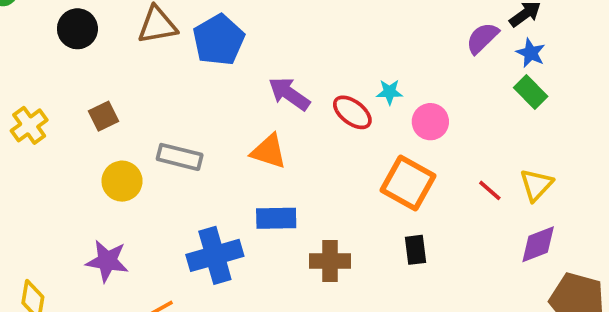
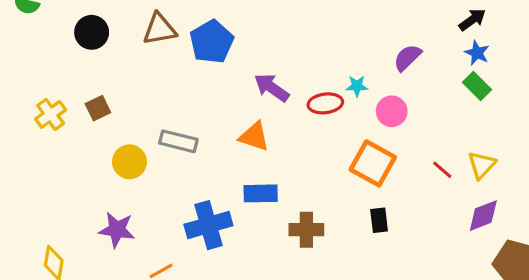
purple semicircle: (482, 38) -> (407, 58), moved
red ellipse: (352, 112) -> (325, 103), turned -44
brown square: (103, 116) -> (98, 108), moved

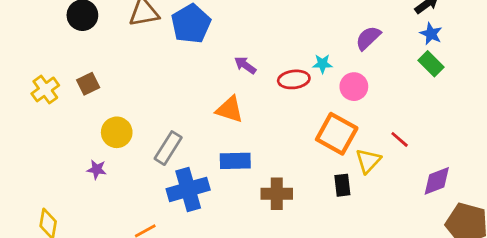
purple arrow: (272, 88) -> (245, 65), size x0.7
gray rectangle: (178, 141) -> (168, 148), moved, turned -72
yellow triangle: (482, 165) -> (368, 161), moved
purple star: (117, 230) -> (97, 169), moved, size x0.6

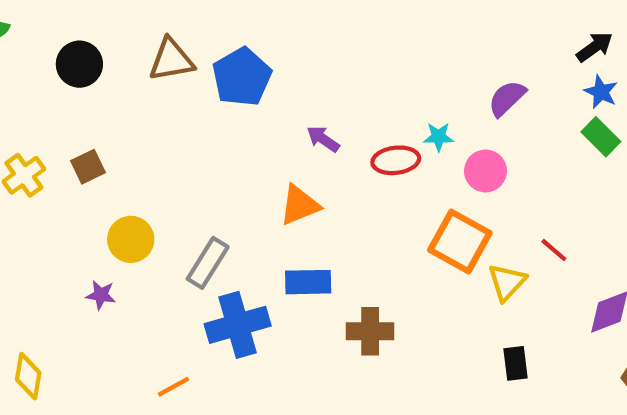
orange triangle: (230, 109) -> (300, 205), turned -40
black rectangle: (342, 185) -> (515, 363), moved

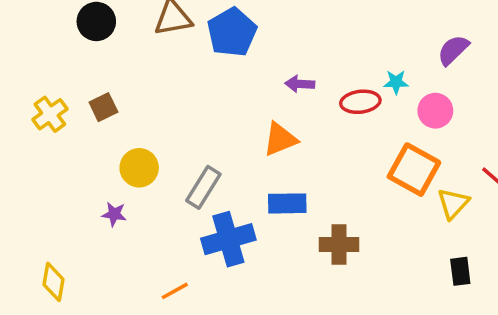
purple arrow: (323, 139) -> (300, 84), turned -32

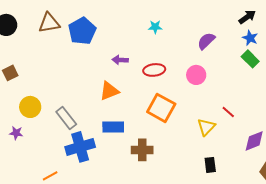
cyan star: (396, 82) -> (155, 27), moved
orange square: (414, 170) -> (161, 108), moved
gray rectangle: (203, 187) -> (66, 118), turned -70

